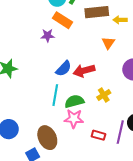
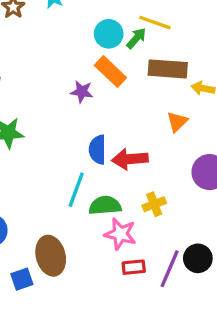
blue semicircle: (64, 69) -> (97, 150), turned 126
pink star: (74, 119) -> (120, 234), moved
red rectangle: (99, 135) -> (134, 267), turned -32

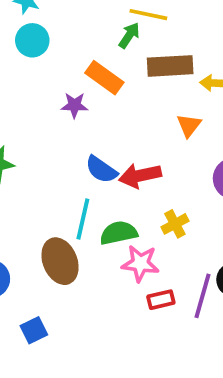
cyan circle: (109, 34) -> (32, 40), moved
blue semicircle: (97, 150) -> (101, 170), turned -48
brown ellipse: (51, 256) -> (60, 261), moved

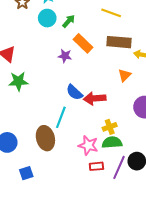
green arrow: (129, 35) -> (69, 21), moved
green semicircle: (119, 233) -> (112, 142), moved

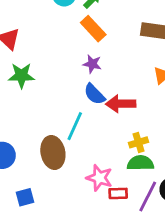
orange rectangle: (83, 43) -> (93, 29), moved
purple star: (65, 56) -> (92, 64), moved
pink star: (88, 145) -> (99, 178), moved

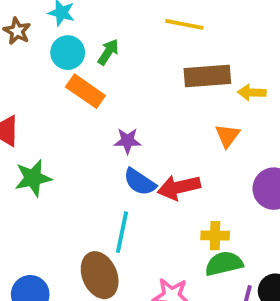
orange rectangle: (93, 29) -> (85, 91), moved
yellow cross: (138, 142) -> (215, 236), turned 30

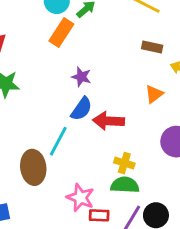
brown rectangle: (207, 76) -> (152, 47), size x0.6
orange rectangle: (85, 91) -> (61, 32), turned 72
blue semicircle: (140, 182) -> (81, 109), turned -105

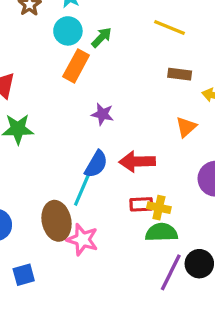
blue semicircle: (81, 109) -> (96, 164), moved
pink star: (80, 198) -> (82, 240), moved
red rectangle: (99, 215) -> (141, 204), moved

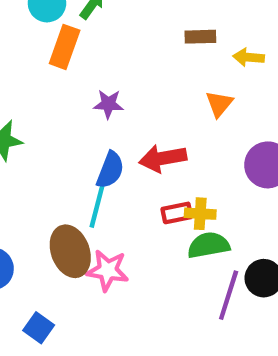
blue square: (24, 275) -> (39, 328), turned -30

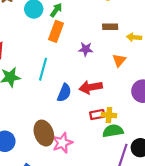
orange rectangle: (65, 47) -> (56, 31), moved
purple star: (108, 104) -> (86, 49), moved
cyan line: (97, 205) -> (43, 69), moved
pink star: (108, 270) -> (62, 143), turned -30

